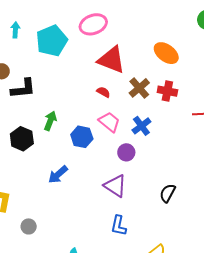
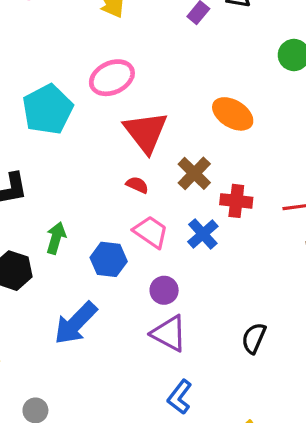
red triangle: (111, 60) -> (146, 132), turned 36
red cross: (167, 91) -> (236, 201), moved
purple circle: (126, 152) -> (164, 290), moved
blue arrow: (58, 175) -> (76, 323), size x1.4
blue L-shape: (119, 226) -> (180, 397), turned 30

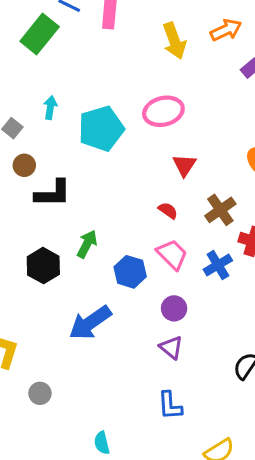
red triangle: (146, 132) -> (184, 165), size x0.6
purple triangle: (169, 333) -> (171, 347), size x0.7
blue L-shape: (180, 397) -> (170, 406), turned -52

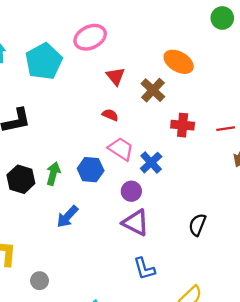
brown cross: (220, 210) -> (153, 90), moved
green arrow: (87, 244) -> (53, 174), moved
blue cross: (218, 265) -> (151, 163), moved
blue arrow: (90, 323) -> (67, 217), size x0.7
purple triangle: (171, 347) -> (136, 223), size x1.4

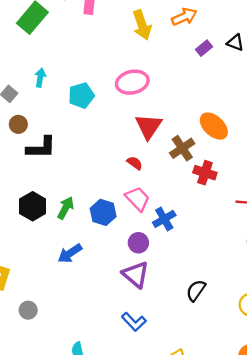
cyan pentagon: (44, 61) -> (81, 95), size x0.7
red triangle: (116, 76) -> (149, 126), size x1.4
red cross: (183, 125) -> (205, 173), moved
blue L-shape: (144, 269) -> (134, 322), turned -40

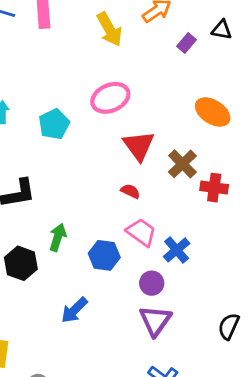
orange ellipse: (214, 126) -> (213, 112), moved
green arrow: (66, 208) -> (58, 237), moved
purple triangle: (136, 275) -> (155, 321), turned 36

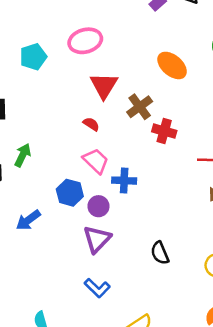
blue cross: (177, 250) -> (124, 181), turned 35
blue hexagon: (104, 255) -> (70, 193), moved
black semicircle: (229, 326) -> (160, 253), turned -55

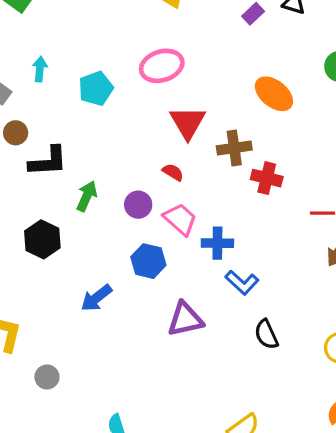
brown cross: (140, 107) -> (234, 148), turned 30
green arrow: (23, 155) -> (87, 196), moved
purple circle: (98, 206) -> (138, 205), moved
purple triangle: (97, 239) -> (185, 319), turned 36
blue L-shape: (97, 288) -> (242, 282), moved

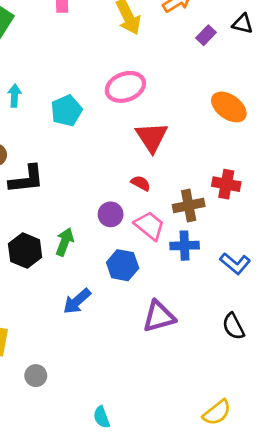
brown cross: (234, 148) -> (189, 206), moved
green arrow: (87, 196) -> (65, 242), moved
blue L-shape: (242, 282) -> (235, 264), moved

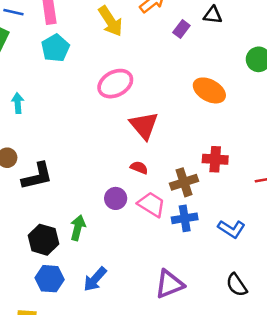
cyan pentagon: (66, 111) -> (55, 48), moved
blue hexagon: (123, 265) -> (50, 279), moved

